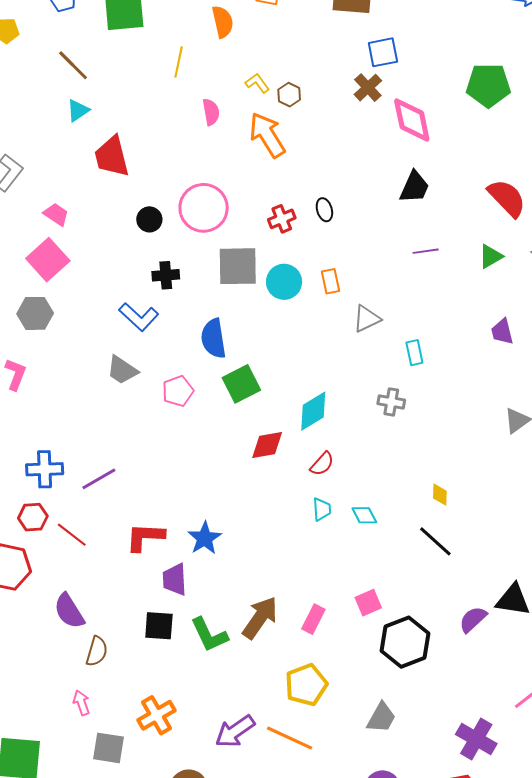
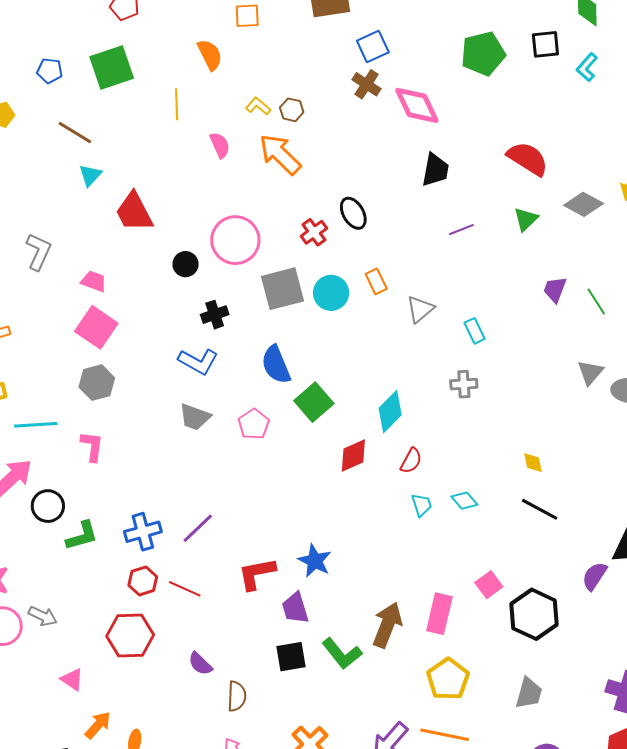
black ellipse: (324, 210) -> (353, 213), size x1.4
purple trapezoid: (502, 332) -> (555, 290), turned 48
purple semicircle: (69, 611) -> (200, 664), size x0.7
pink rectangle: (313, 619) -> (439, 614), size x1.4

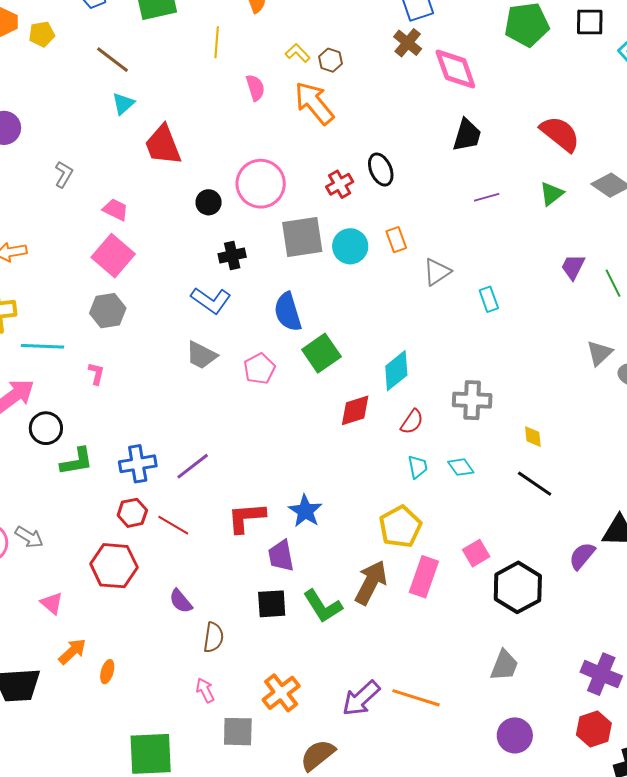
gray L-shape: (39, 252) -> (64, 174), size x0.7
gray cross: (464, 384) -> (472, 400), moved, size x1.4
pink L-shape: (92, 446) -> (96, 374), size x0.7
yellow pentagon: (448, 679) -> (400, 527), moved

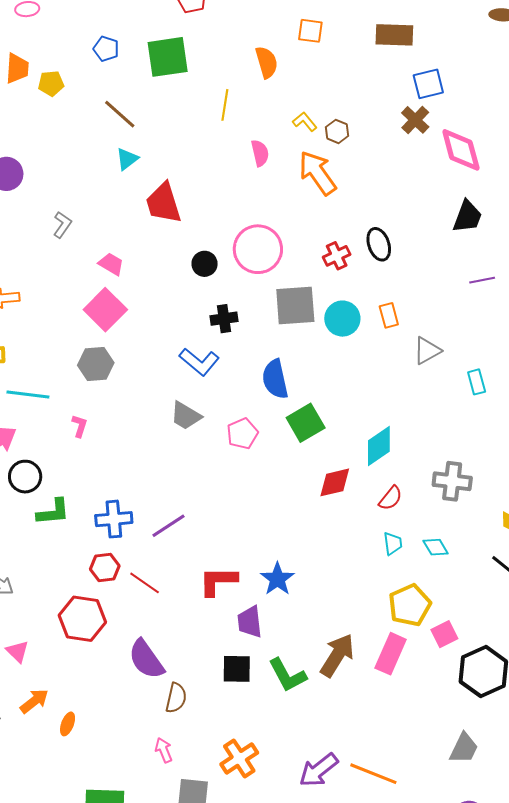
yellow pentagon: (400, 527) -> (410, 605), moved
purple semicircle: (181, 601) -> (146, 659), size x1.6

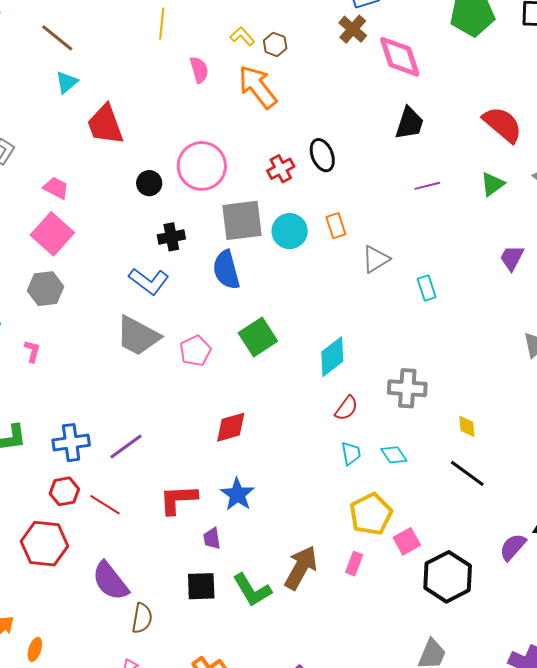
blue semicircle: (275, 379) -> (226, 270), moved
gray trapezoid: (186, 416) -> (138, 336), size x1.4
red diamond: (335, 482) -> (231, 427), moved
purple trapezoid: (250, 622) -> (212, 539), size x0.7
pink rectangle: (391, 654) -> (354, 564), size x0.6

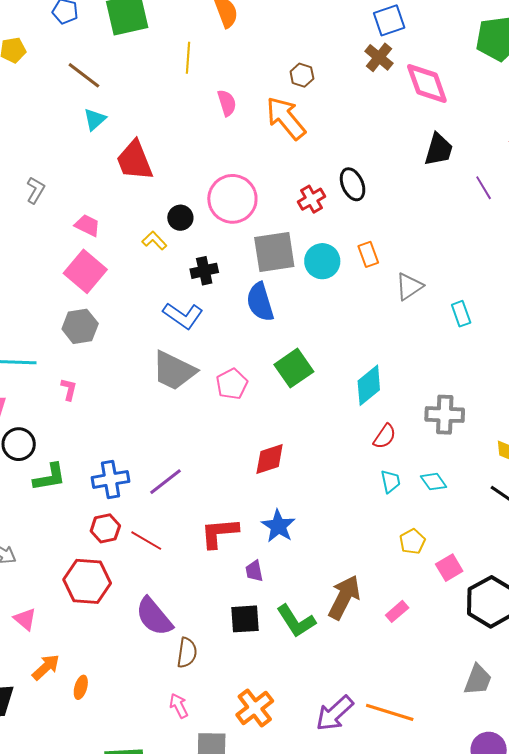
yellow L-shape: (242, 36) -> (154, 241), moved
purple line: (427, 186) -> (484, 188), moved, turned 75
yellow pentagon: (371, 514) -> (412, 541), size x0.6
pink rectangle: (354, 564) -> (397, 611), moved, turned 30

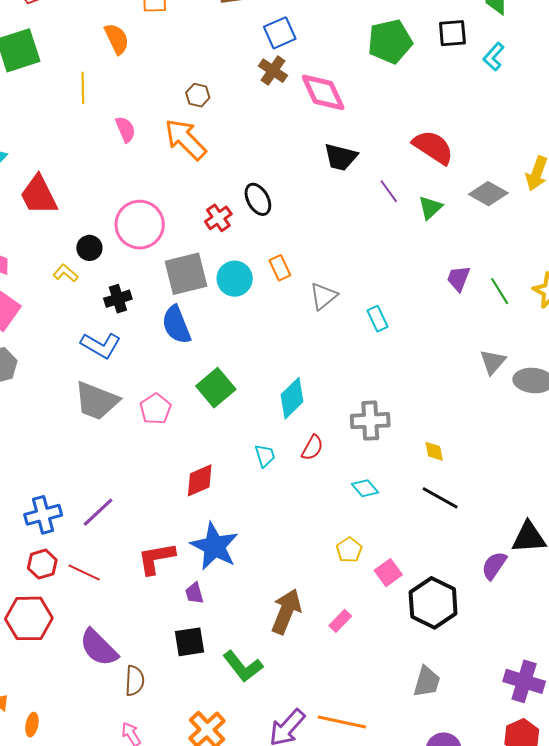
black trapezoid: (439, 150) -> (341, 157), turned 93
cyan trapezoid: (390, 481) -> (265, 456), moved
blue star: (278, 526) -> (214, 546), size x1.4
green L-shape: (296, 621) -> (243, 666), moved

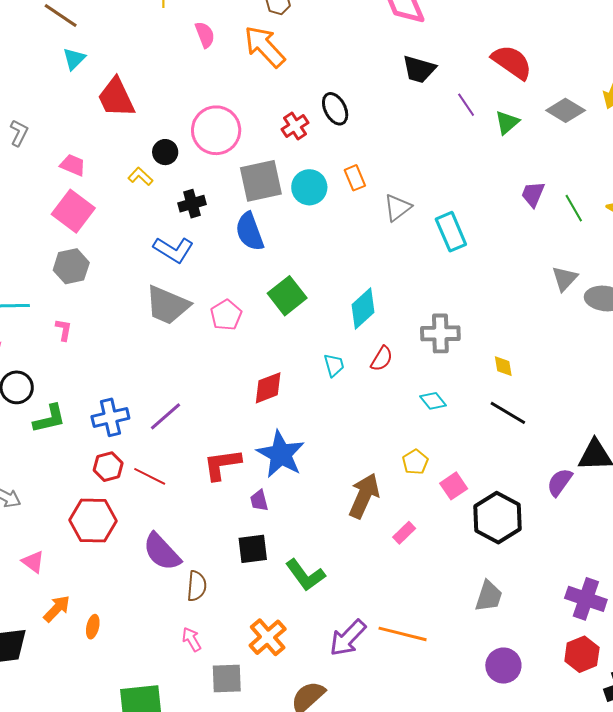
cyan rectangle: (378, 319) -> (451, 232), size x1.5
brown arrow: (286, 611) -> (364, 496), moved

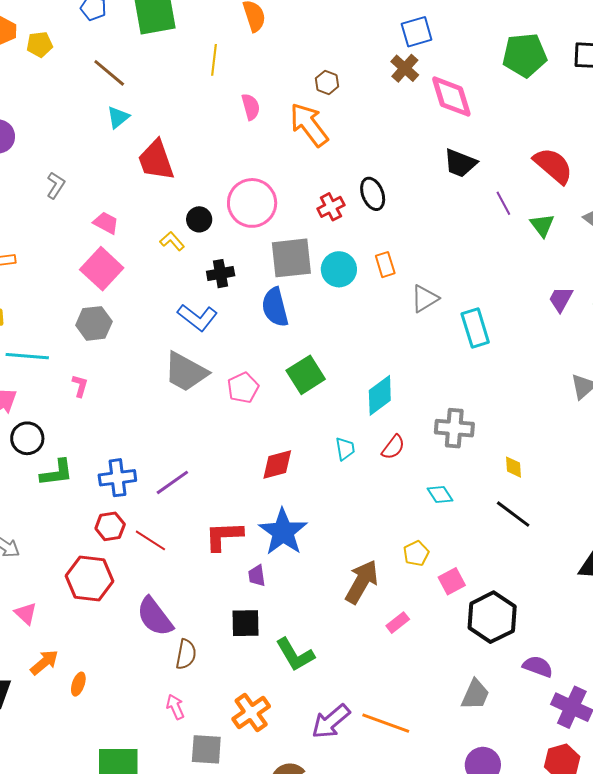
green triangle: (507, 123) -> (542, 225), turned -32
purple semicircle: (560, 482) -> (538, 666), moved, turned 68

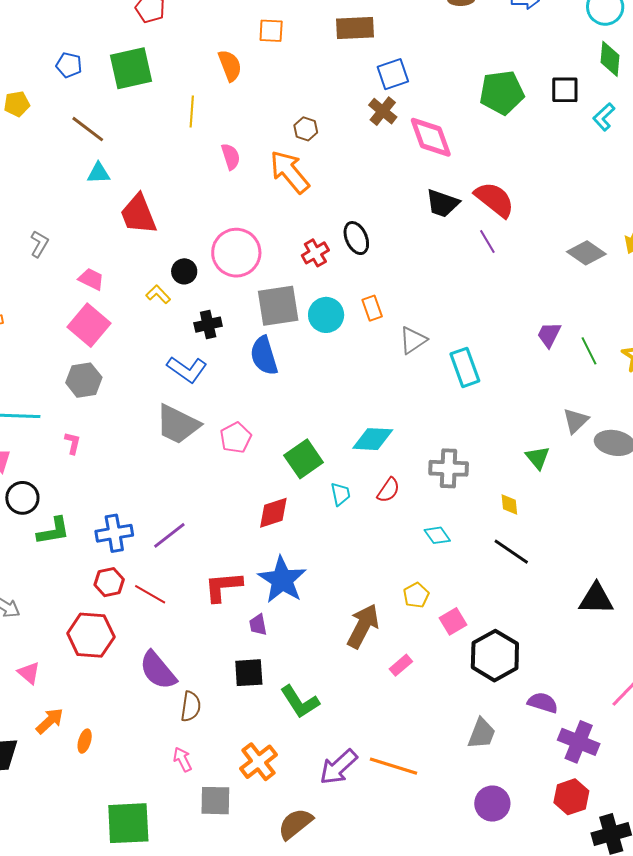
cyan triangle: (118, 117) -> (99, 173), turned 40
red semicircle: (553, 166) -> (494, 200), moved
green triangle: (542, 225) -> (538, 458), moved
green square: (306, 375) -> (304, 459), moved
cyan diamond: (380, 395) -> (373, 439), turned 42

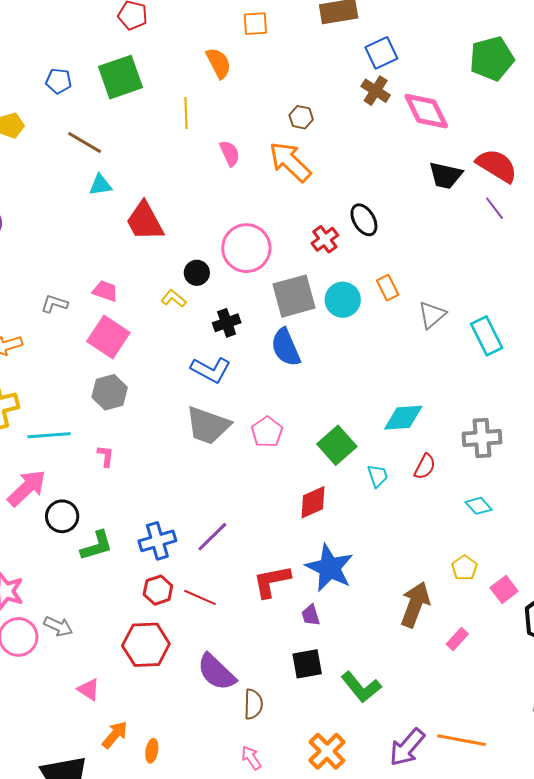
gray L-shape: (39, 244) -> (54, 304), moved, turned -96

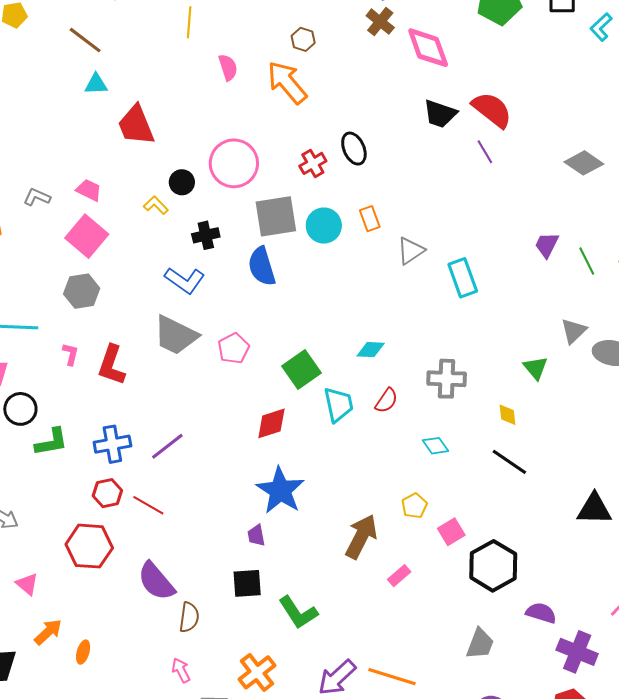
cyan diamond: (403, 418) -> (371, 350), size x0.7
cyan trapezoid: (378, 476) -> (338, 405), size x1.5
red L-shape: (272, 581) -> (112, 365), moved, turned -66

